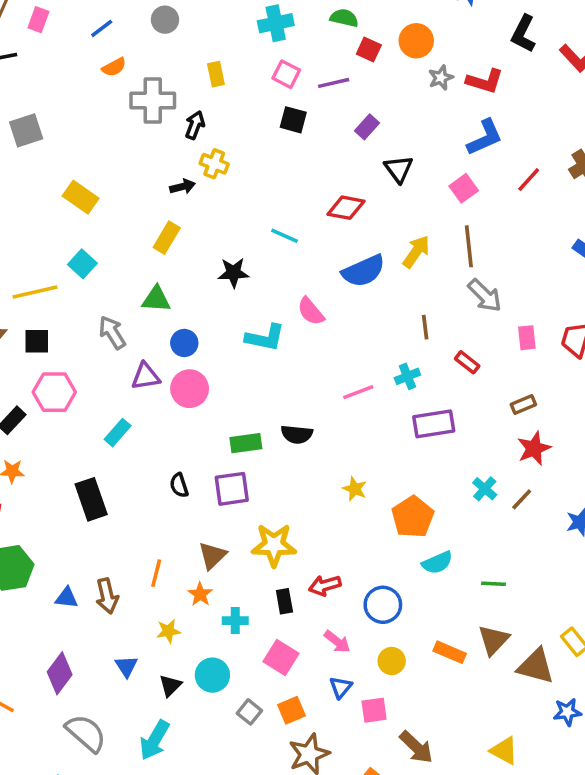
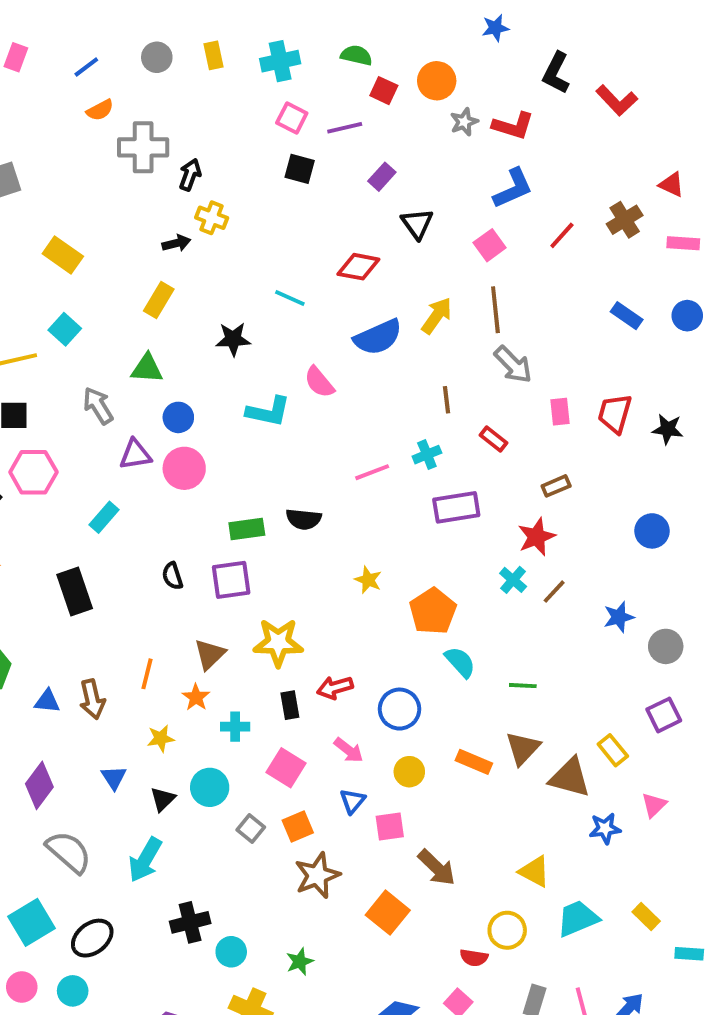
yellow rectangle: (216, 74) -> (214, 55), moved
red star: (534, 448) -> (537, 537), moved
cyan semicircle: (437, 563) -> (460, 662), turned -108

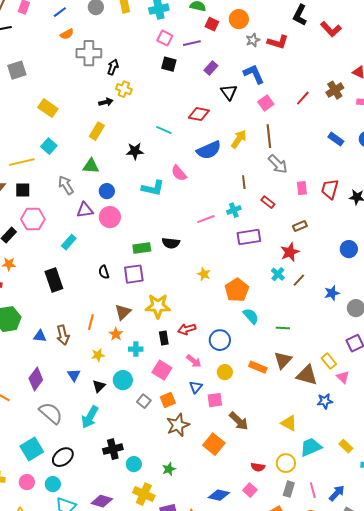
blue L-shape: (513, 188) -> (254, 74), moved, turned -90
pink triangle: (654, 805) -> (343, 377), moved, turned -32
yellow circle: (507, 930) -> (286, 463), moved

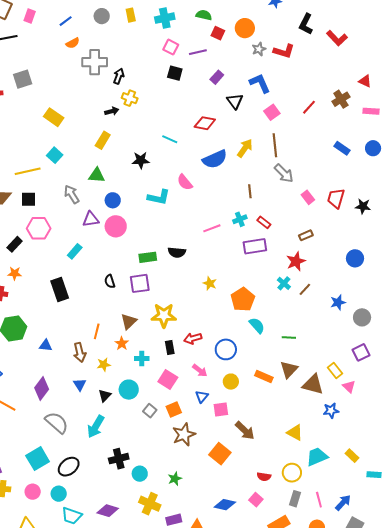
pink rectangle: (302, 188) -> (308, 197), turned -32
red rectangle: (268, 202) -> (264, 222), moved
brown arrow: (63, 335) -> (80, 352), moved

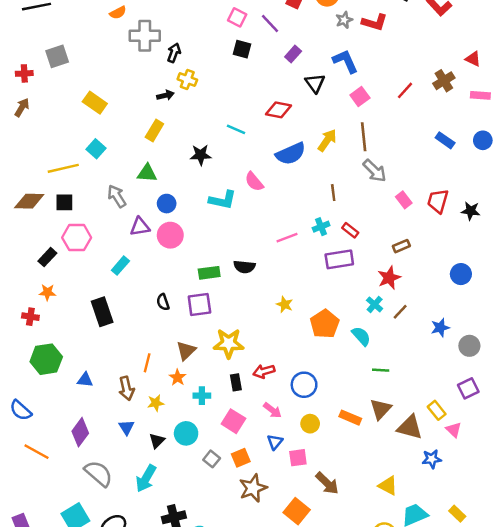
purple line: (198, 52) -> (270, 24), turned 60
cyan semicircle: (257, 325) -> (361, 336), moved

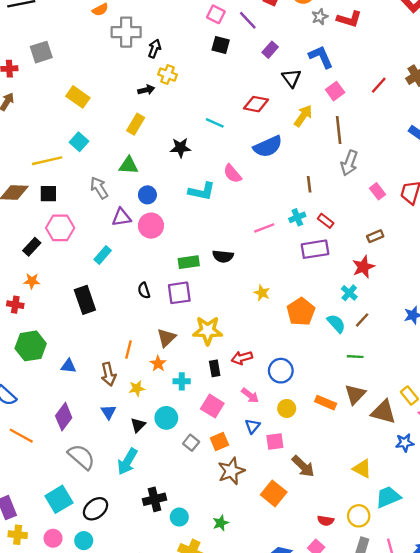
yellow arrow: (327, 140) -> (303, 116), moved
gray arrow: (375, 171) -> (349, 163), turned 65
brown line: (400, 312) -> (362, 320), moved

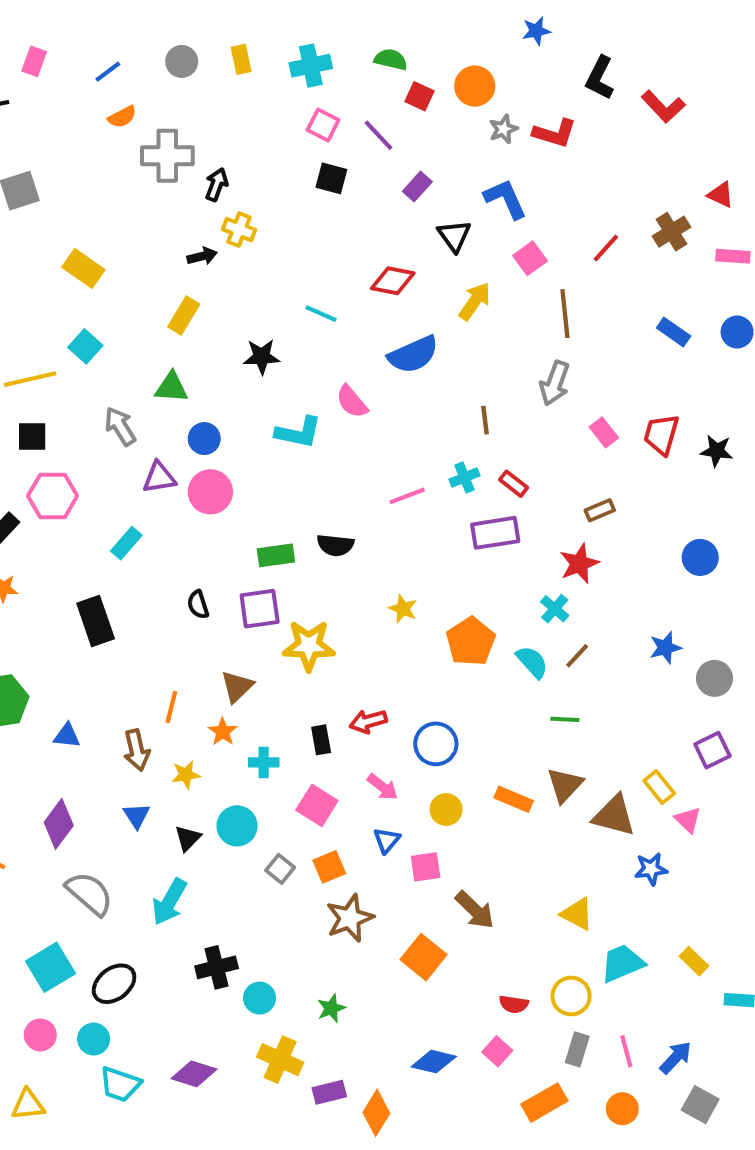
brown line: (339, 130) -> (565, 314), moved
yellow star: (208, 331) -> (309, 646), moved

